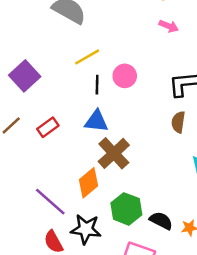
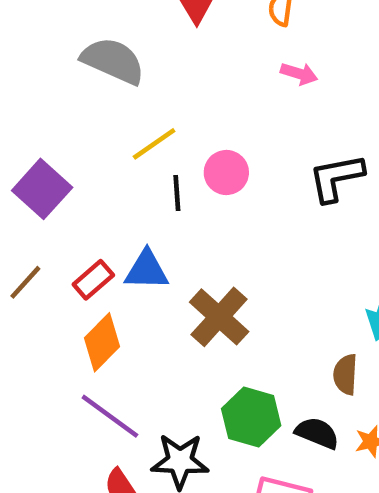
blue triangle: (96, 121) -> (147, 270), moved
brown semicircle: (178, 122) -> (345, 374), moved
orange diamond: (88, 183) -> (102, 342), moved

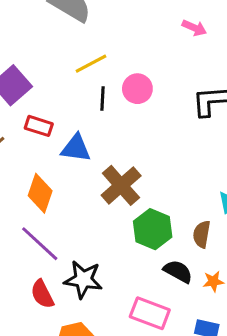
red rectangle: (93, 280) -> (39, 126), moved, turned 52
orange diamond: (102, 342) -> (40, 193), turned -33
green hexagon: (251, 417) -> (153, 229), moved

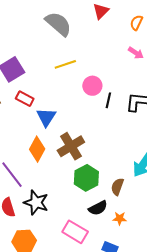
black line: (102, 99) -> (108, 100), moved
blue triangle: (76, 148) -> (46, 117), turned 45
orange diamond: (40, 193) -> (37, 149), moved
black semicircle: (178, 271) -> (98, 208), turned 114

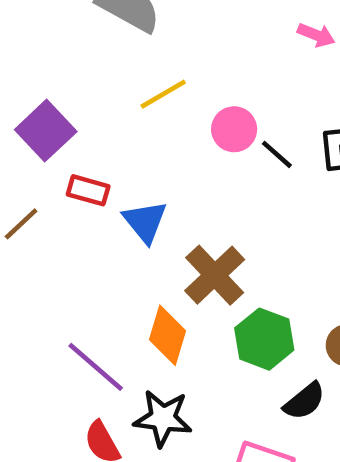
black line: (108, 100) -> (277, 154), turned -49
orange diamond: (37, 149) -> (167, 335), moved

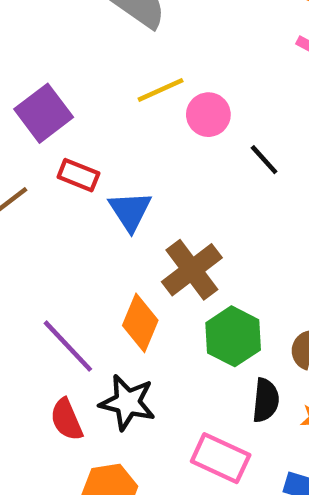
pink circle: (234, 129) -> (208, 115), moved
black semicircle: (304, 401) -> (266, 400), turned -51

